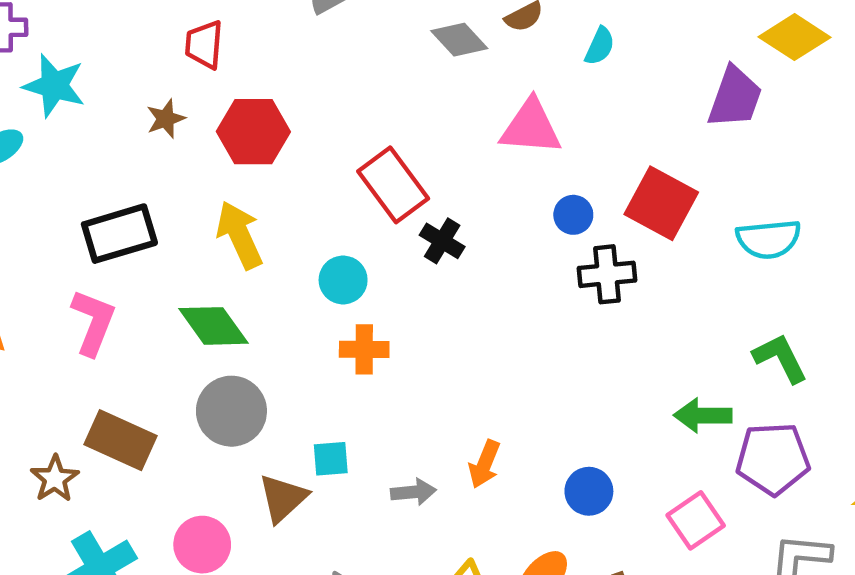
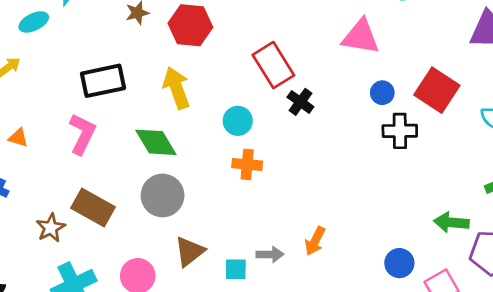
cyan square: (331, 459) -> (236, 269), moved
blue circle: (589, 491) -> (399, 263), moved

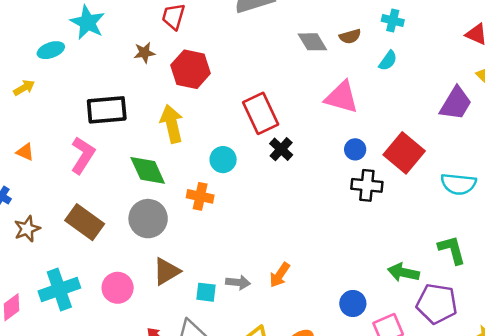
orange cross: (247, 164) -> (200, 196), moved
brown star: (51, 228) -> (27, 229), moved

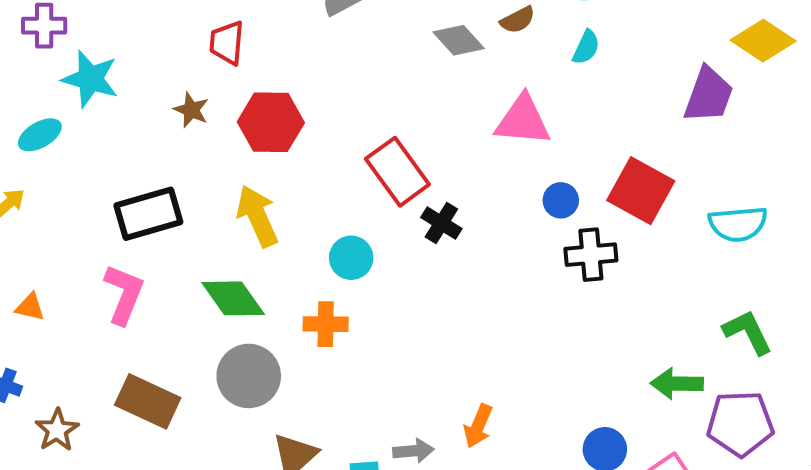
brown star: (144, 53) -> (191, 110), turned -30

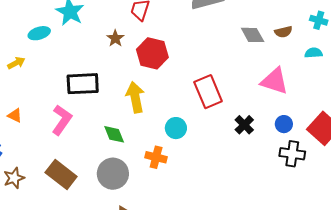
cyan semicircle: (586, 47) -> (314, 53), turned -132
black cross: (441, 223) -> (244, 125), moved
green diamond: (233, 298) -> (114, 134), size x0.7

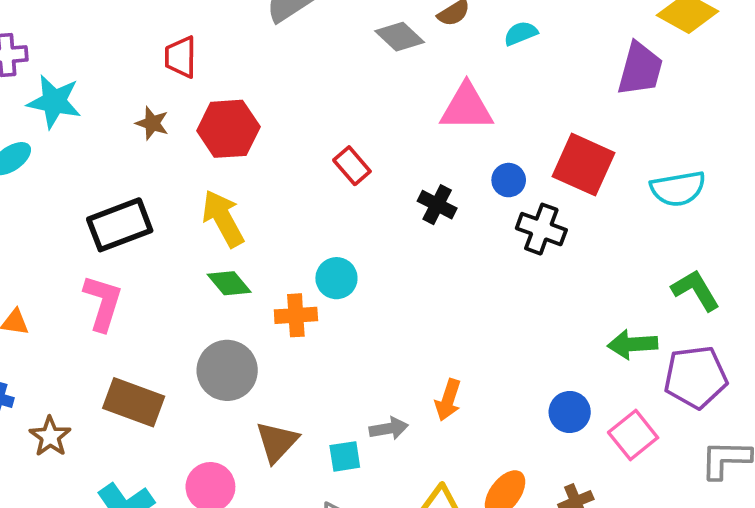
red rectangle: (208, 92) -> (352, 166), size x0.6
cyan circle: (176, 128) -> (336, 278), moved
green diamond: (114, 134) -> (229, 283), moved
black cross: (292, 154) -> (541, 229), turned 30

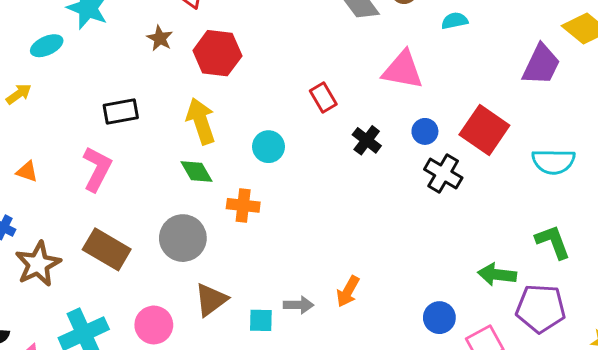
red rectangle: (352, 166) -> (323, 98), moved
black rectangle: (120, 225) -> (121, 112), size x0.7
cyan circle: (336, 278) -> (268, 147), moved
brown star: (50, 436) -> (38, 264), size x1.4

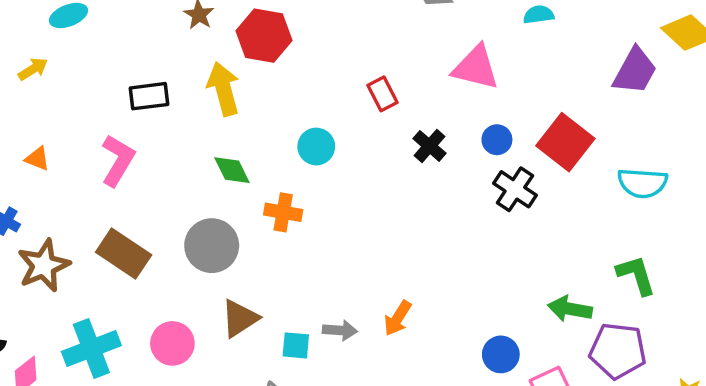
yellow arrow: (201, 121) -> (223, 89), moved

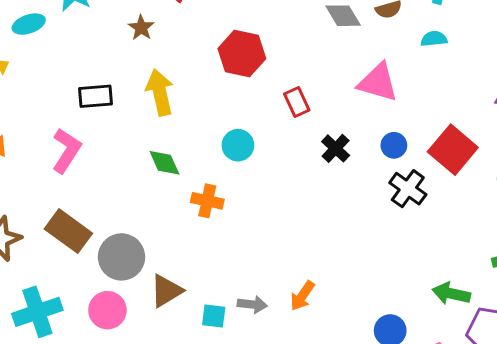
red hexagon: (264, 36) -> (242, 54), moved
gray circle: (212, 246) -> (122, 257), moved

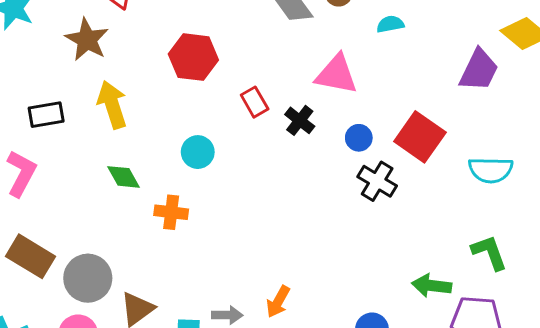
brown star: (141, 28) -> (87, 40), size x1.6
black cross: (336, 148) -> (300, 120), moved

